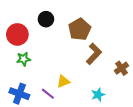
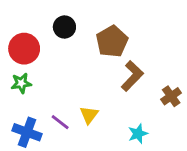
green star: (23, 59) -> (21, 83), moved
yellow triangle: (63, 81) -> (89, 115), turned -32
purple line: (48, 94) -> (60, 122), moved

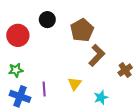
green star: (21, 83) -> (16, 70), moved
yellow triangle: (89, 115) -> (75, 84), moved
purple line: (60, 122) -> (44, 89), turned 48

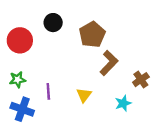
purple line: (44, 89) -> (48, 91), moved
cyan star: (101, 97) -> (123, 103), moved

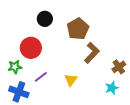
red circle: (20, 40) -> (31, 48), moved
purple line: (48, 91) -> (41, 77), turned 56
cyan star: (123, 103) -> (112, 88), moved

